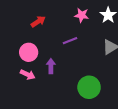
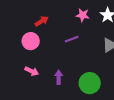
pink circle: (29, 52) -> (31, 41), moved
purple arrow: (51, 66) -> (59, 77), moved

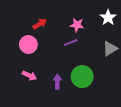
pink star: (83, 15) -> (77, 25), moved
green circle: (90, 83) -> (82, 77), moved

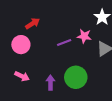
pink star: (77, 25) -> (84, 36), moved

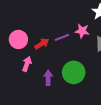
red arrow: (33, 23) -> (42, 44), moved
pink arrow: (22, 76) -> (27, 64), moved, turned -96

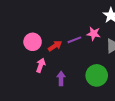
green circle: (74, 72) -> (97, 75), moved

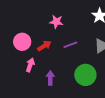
pink star: (94, 34) -> (56, 22), moved
purple line: (74, 40) -> (70, 45), moved

